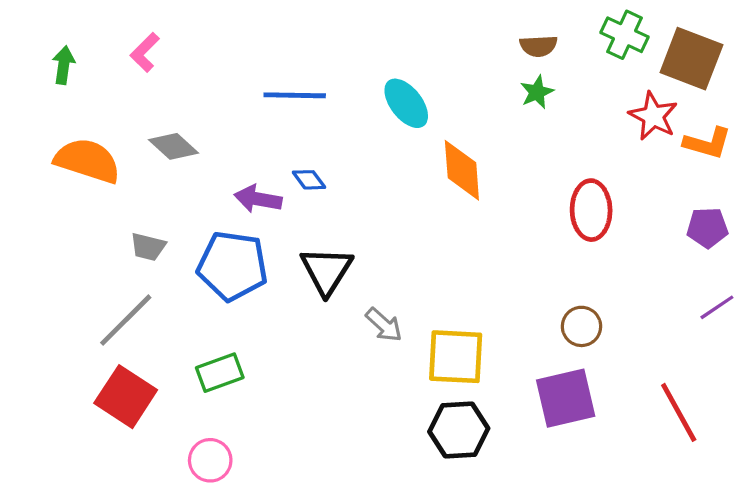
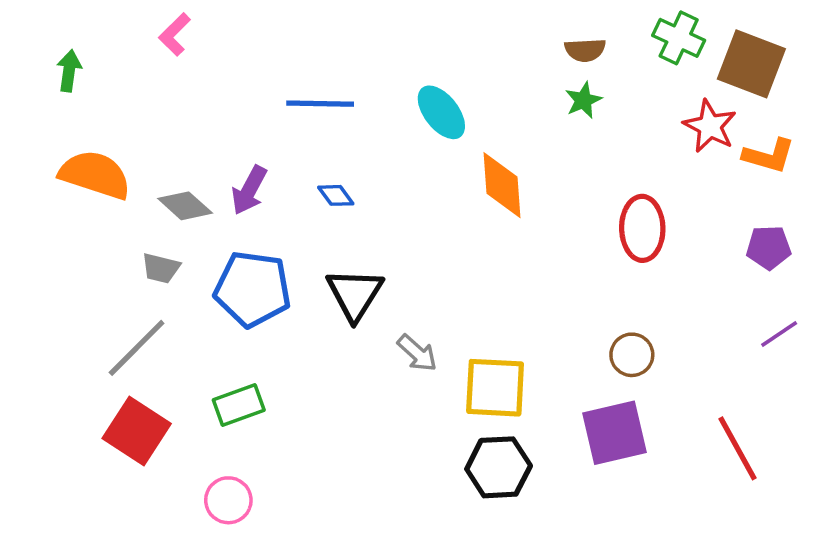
pink L-shape: (145, 52) -> (175, 34), moved
gray diamond: (174, 146) -> (185, 206), moved
purple arrow: (258, 199) -> (249, 190), moved, turned -72

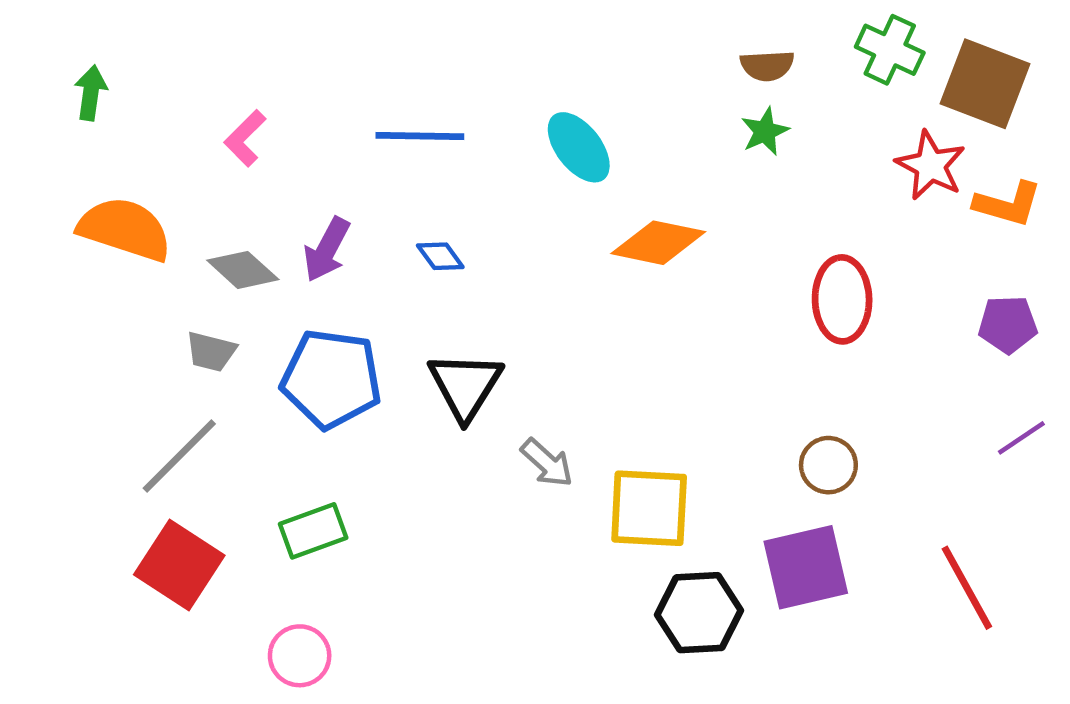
pink L-shape: (175, 34) -> (245, 138), moved
orange diamond: (502, 185) -> (658, 243), turned -74
black hexagon: (499, 467) -> (699, 613), moved

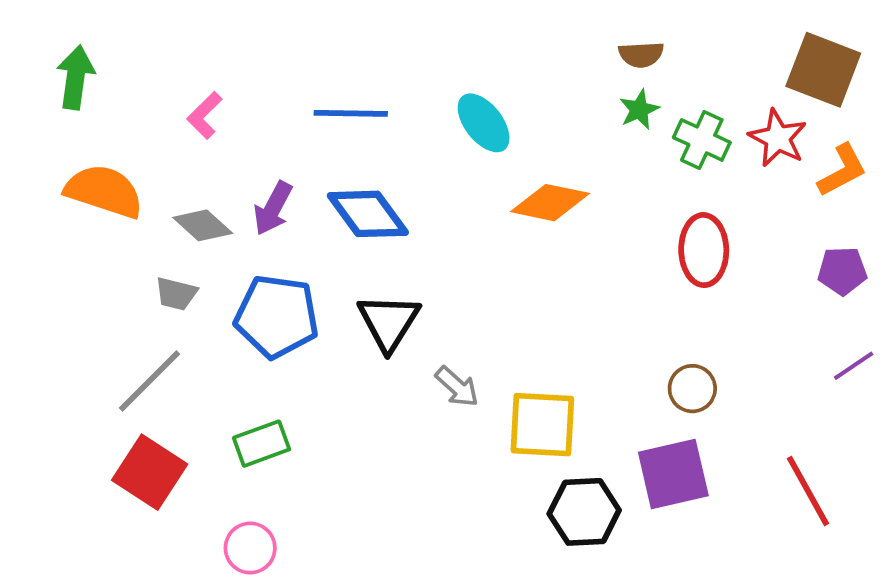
green cross: (890, 50) -> (702, 140), moved
green arrow: (91, 93) -> (76, 77), size x1.4
orange L-shape: (1008, 204) -> (842, 170), turned -44
blue diamond: (440, 256) -> (368, 214), size x2.0

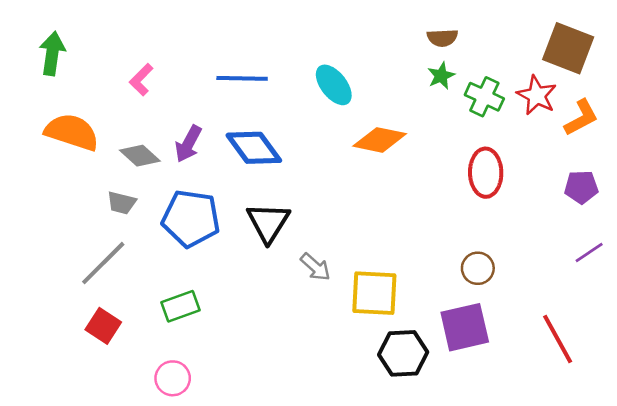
red square: (150, 472) -> (103, 326), size x0.7

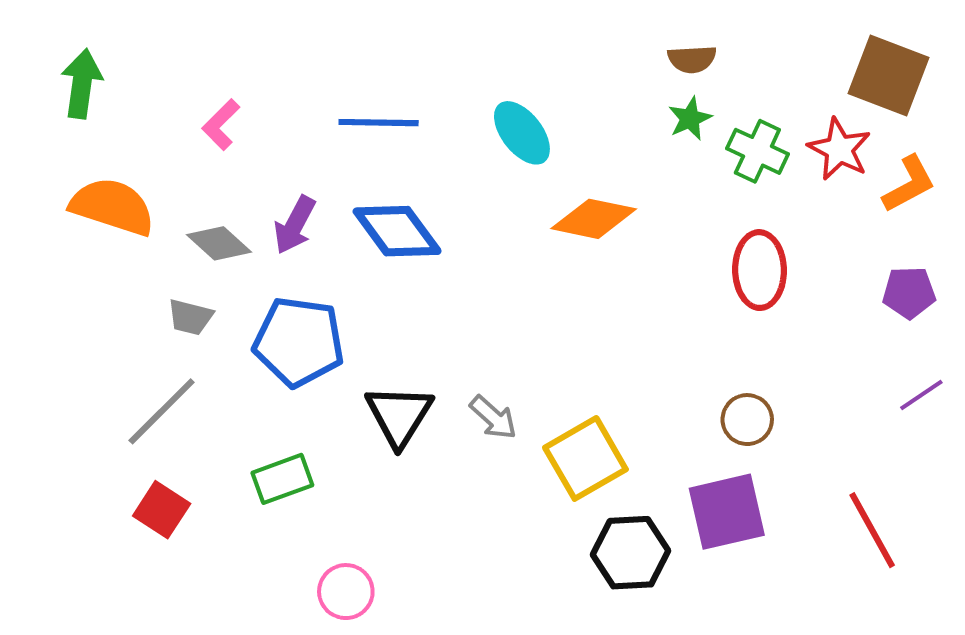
black triangle: (268, 222) -> (399, 415), moved
yellow square: (374, 293) -> (585, 458), turned -33
pink circle: (173, 378) -> (346, 592), moved

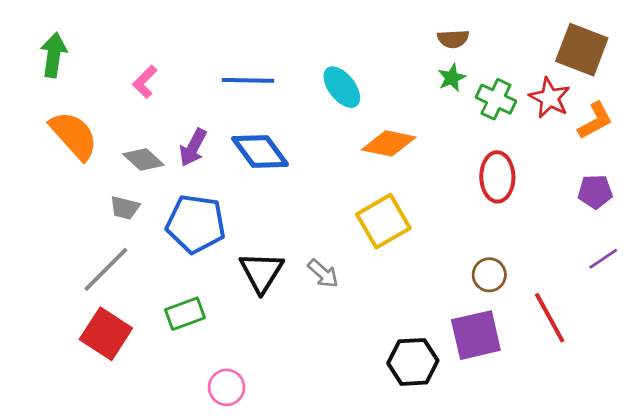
orange semicircle: (112, 207) -> (74, 135), turned 30
yellow square: (585, 458) -> (383, 221), moved
red square: (162, 510) -> (106, 334), size x1.4
red line: (872, 530) -> (550, 318), moved

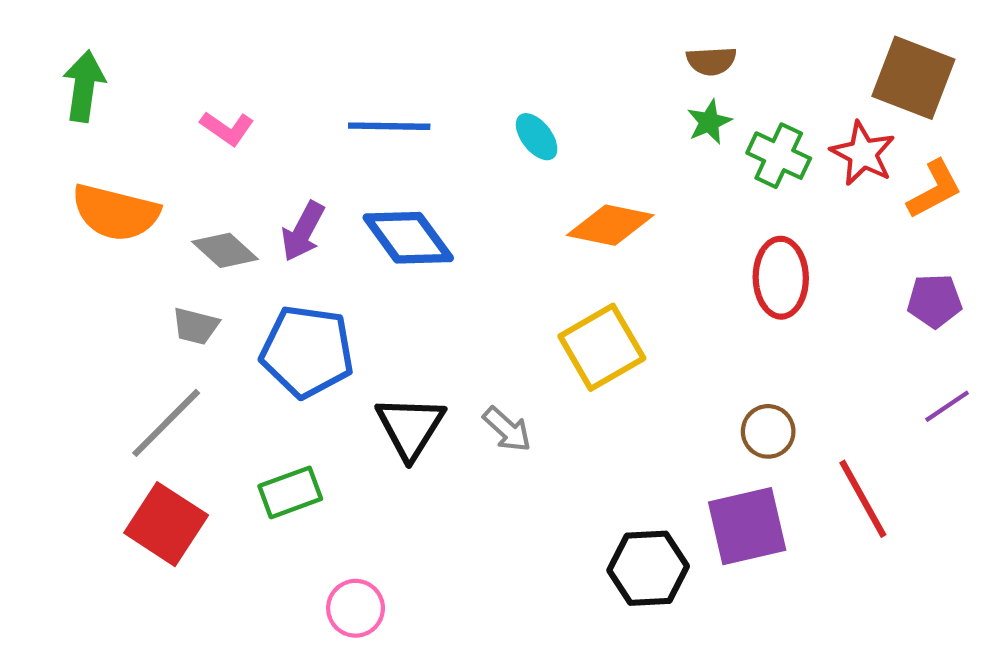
pink L-shape: (145, 82) -> (227, 128), turned -100
cyan ellipse: (342, 87) -> (537, 137), size x0.7
orange semicircle: (74, 135) -> (116, 212), turned 146

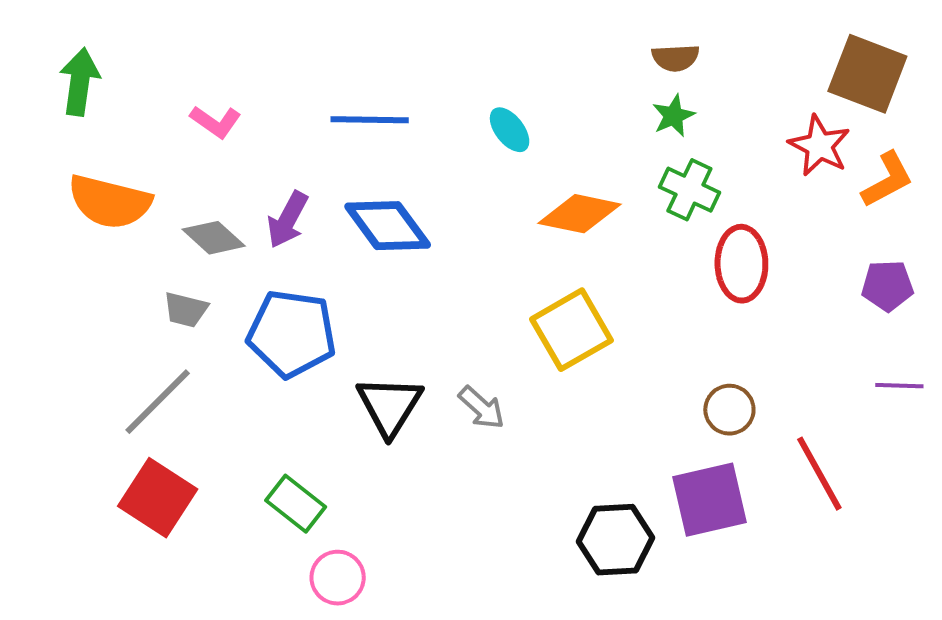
green cross: (779, 156) -> (689, 190), moved
purple line: (947, 406) -> (899, 386), turned 36
green rectangle: (290, 492) -> (296, 504), moved, turned 58

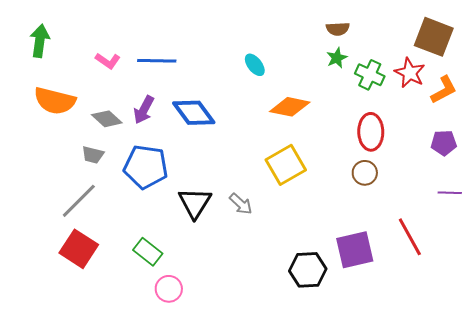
blue line: (370, 120) -> (157, 61), moved
green cross: (689, 190) -> (370, 75), moved
brown circle: (729, 410) -> (365, 173), moved

